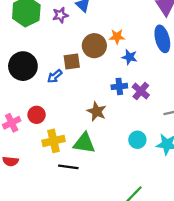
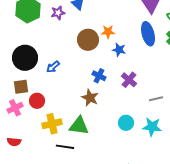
brown square: (72, 62) -> (21, 87), moved
blue cross: (119, 86) -> (99, 76), moved, turned 32

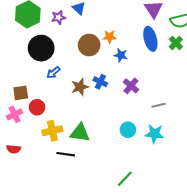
black circle: (25, 58) -> (41, 48), moved
brown star: (90, 98) -> (80, 87), moved, turned 30

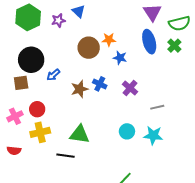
black circle: (41, 48) -> (31, 60), moved
brown square: (21, 93) -> (21, 83), moved
yellow cross: (52, 131) -> (40, 132), moved

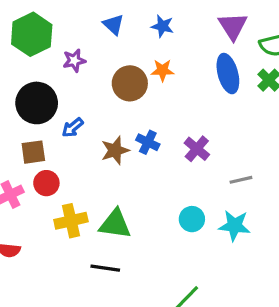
purple star: (58, 20) -> (74, 60), moved
blue star: (120, 58) -> (163, 26), moved
brown square: (21, 83) -> (33, 152), moved
yellow cross: (40, 132) -> (71, 221), moved
black line: (65, 156) -> (105, 268), moved

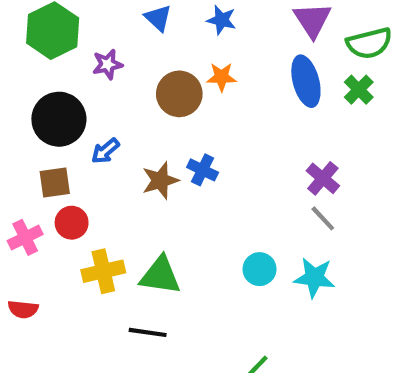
purple cross: (197, 149) -> (323, 178), moved
gray line: (241, 180) -> (323, 218), turned 60

